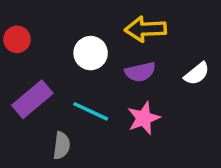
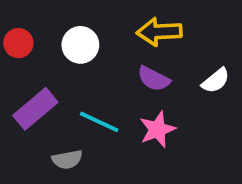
white circle: (91, 53) -> (80, 45), moved
purple semicircle: (140, 72) -> (154, 79), turned 40
gray semicircle: (62, 146) -> (67, 159), turned 72

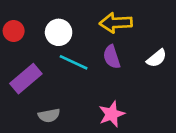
purple semicircle: (154, 79) -> (112, 57), turned 45
cyan line: (99, 122) -> (74, 62), moved
pink star: (157, 129) -> (112, 114), moved

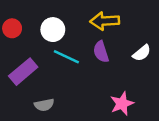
pink star: (112, 114) -> (122, 104), moved

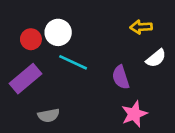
yellow arrow: (105, 21) -> (141, 27), moved, size x0.7
red circle: (12, 28) -> (31, 39), moved
purple semicircle: (101, 52) -> (121, 77), moved

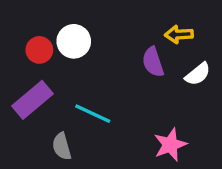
cyan line: (73, 62) -> (93, 114), moved
purple semicircle: (121, 77) -> (153, 62), moved
gray semicircle: (49, 115) -> (62, 146), turned 85

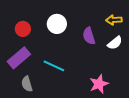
yellow arrow: (179, 34) -> (114, 20), moved
white circle: (74, 41) -> (57, 24), moved
gray semicircle: (62, 146) -> (27, 84), moved

